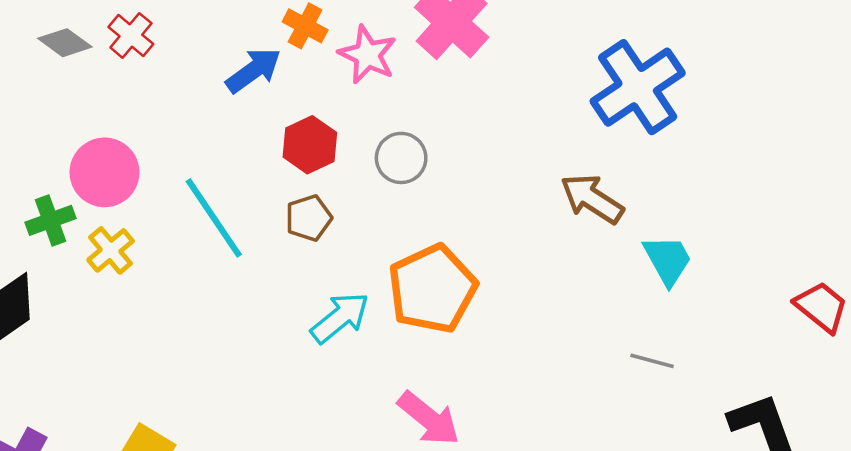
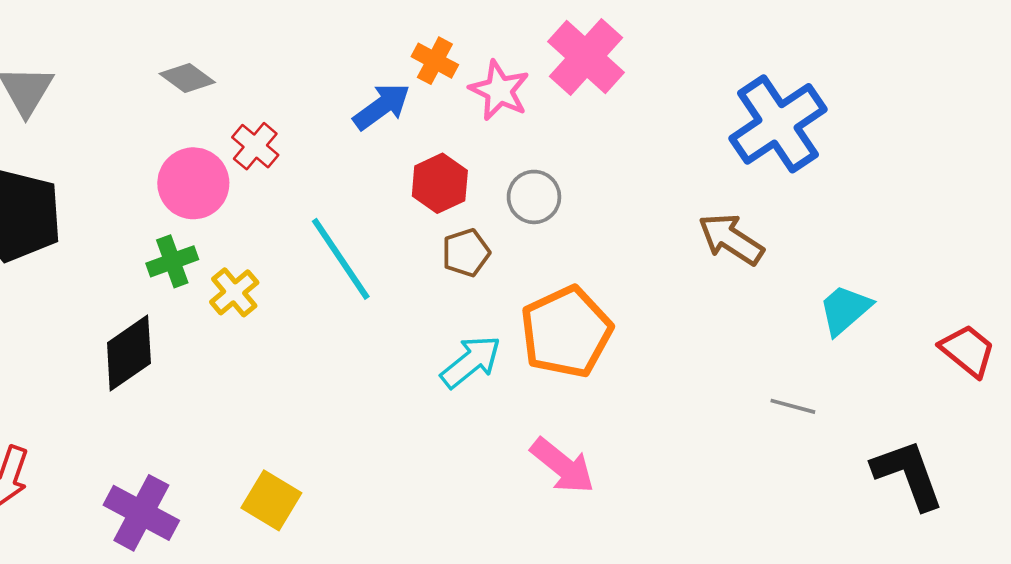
red cross: (131, 35) -> (255, 146), moved
pink circle: (105, 172) -> (193, 183), moved
brown pentagon: (309, 218) -> (466, 253), moved
cyan trapezoid: (668, 260) -> (845, 310), moved, turned -102

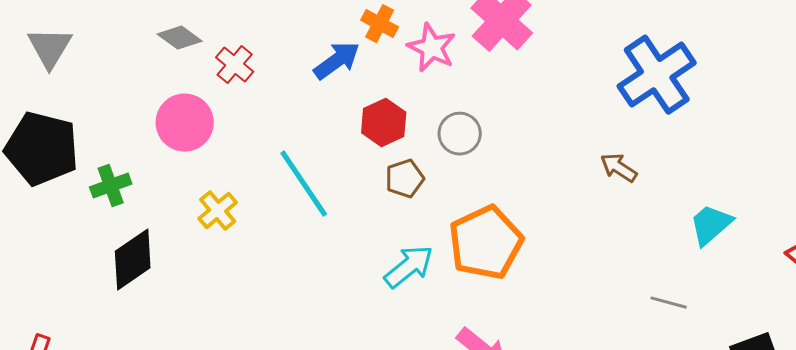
red cross: (255, 146) -> (235, 65), moved
brown arrow: (731, 239) -> (619, 168), size x0.7
green cross: (172, 261) -> (111, 186), moved

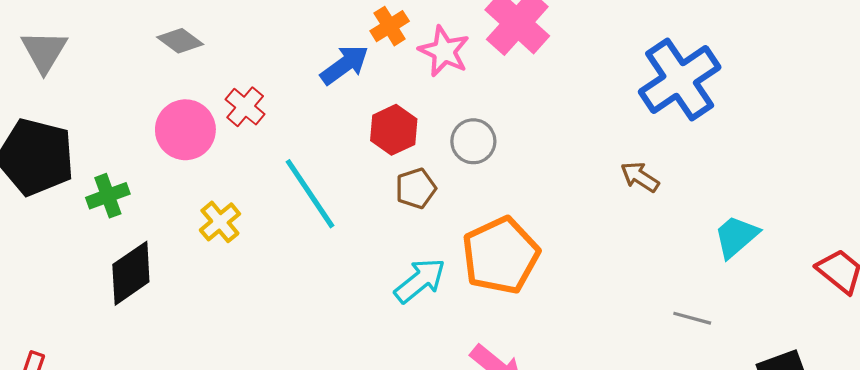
orange cross: (380, 24) -> (390, 26), turned 30
red cross: (235, 65) -> (245, 107), moved

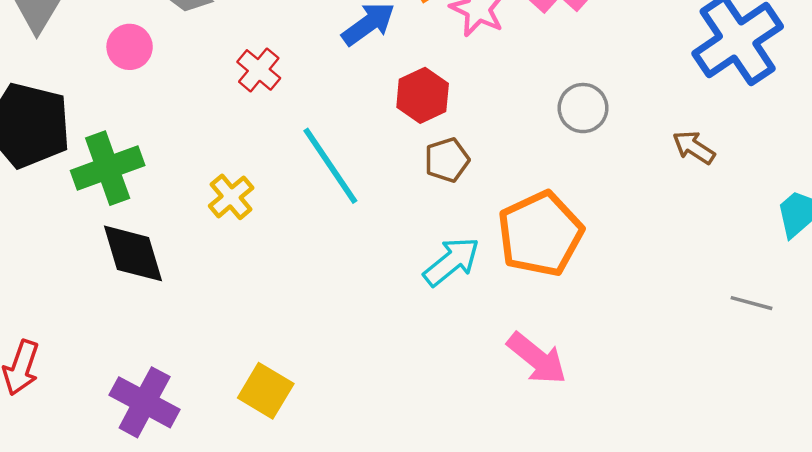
pink circle: (185, 130) -> (130, 47), moved, size x0.7
gray circle: (473, 141) -> (583, 108), moved
green cross: (108, 196) -> (108, 168), size x1.5
black diamond: (131, 273) -> (133, 253), turned -72

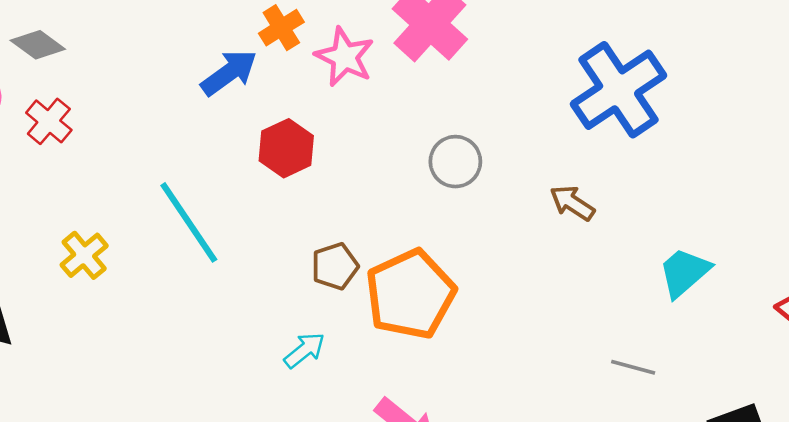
red cross: (259, 70) -> (49, 121), moved
brown pentagon: (447, 160) -> (335, 266), moved
cyan arrow: (451, 262) -> (304, 350), moved, size x0.7

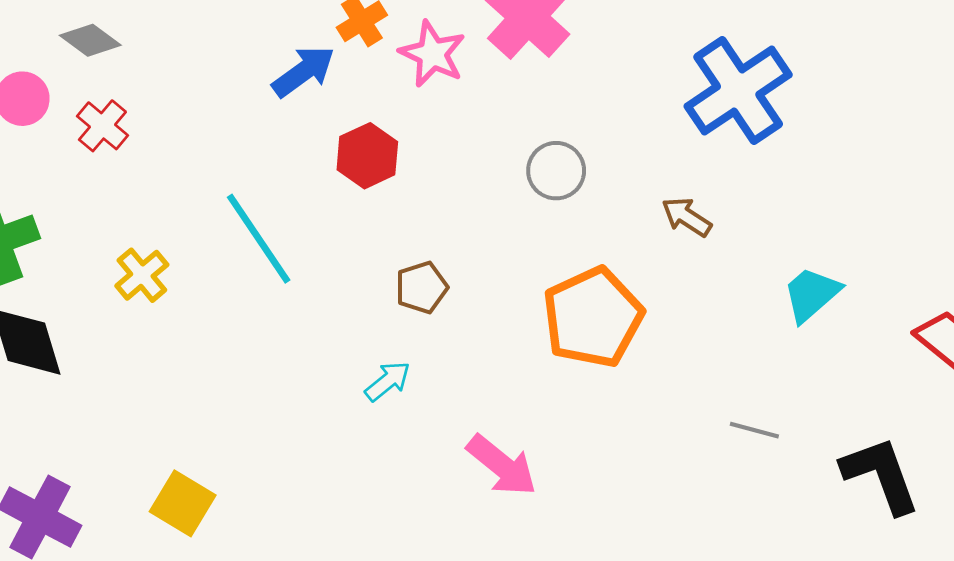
orange pentagon: (410, 294) -> (593, 317), moved
gray line: (633, 367) -> (754, 430), moved

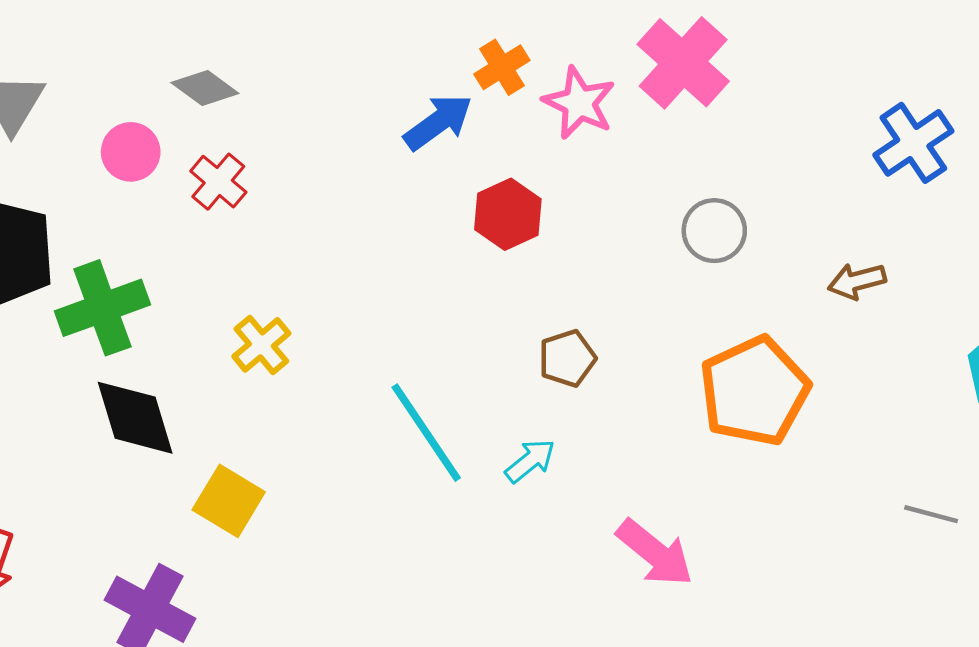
blue cross: (738, 91) -> (913, 143), size x0.7
brown arrow: (686, 217) -> (857, 281), turned -48
cyan line: (259, 239) -> (426, 433), moved
yellow square: (183, 503) -> (229, 501), moved

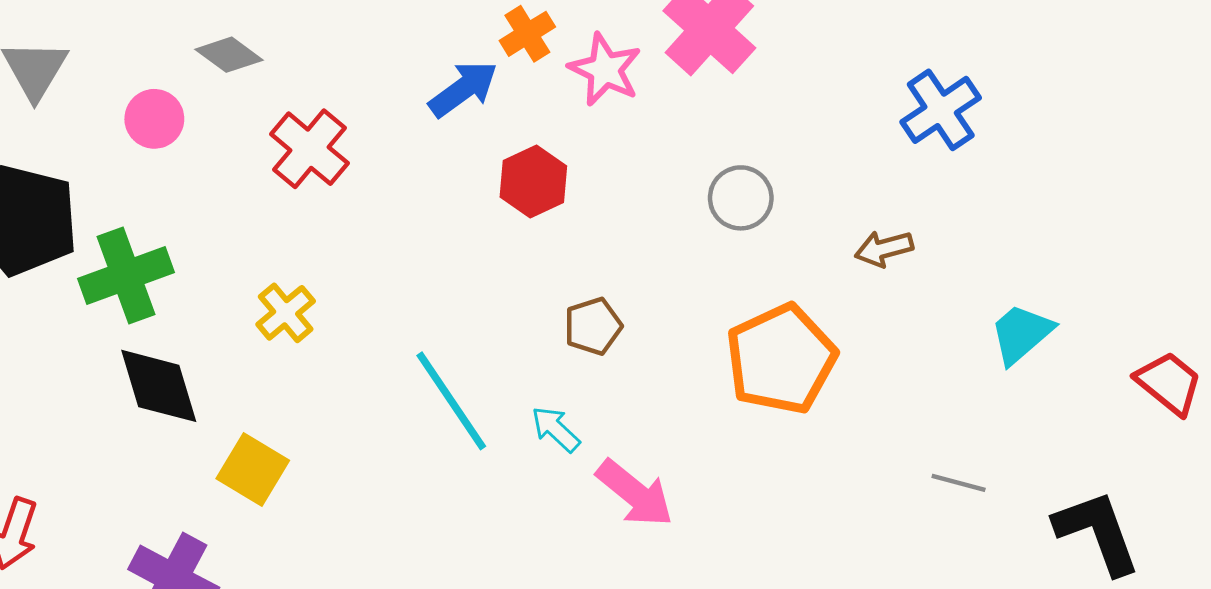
red cross: (218, 182) -> (310, 149), moved, size x1.4
cyan arrow: (530, 461) -> (556, 429), turned -98
pink arrow: (655, 553) -> (635, 493), moved

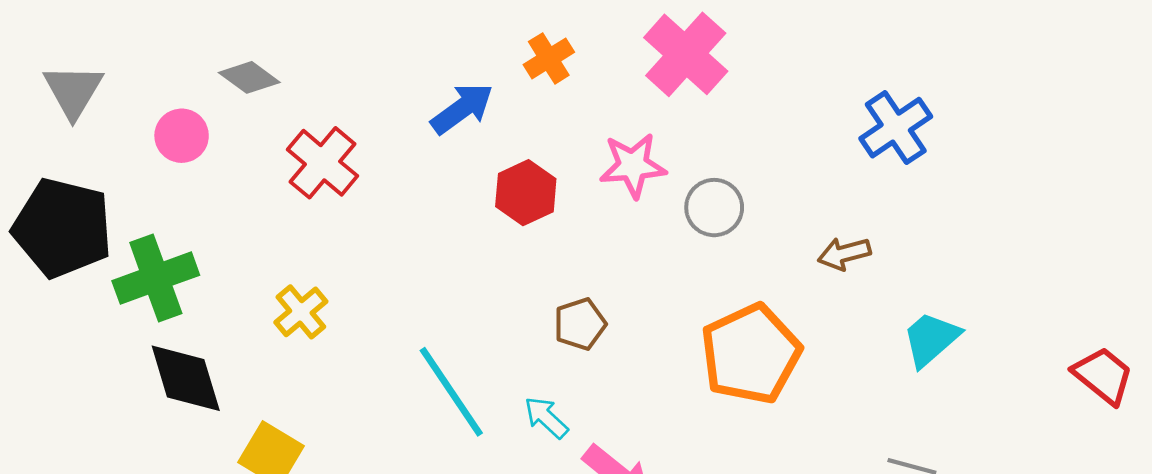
orange cross: (527, 34) -> (549, 58), moved
pink star: (605, 70) -> (633, 166), moved, turned -30
cyan trapezoid: (1021, 334) -> (931, 339), moved

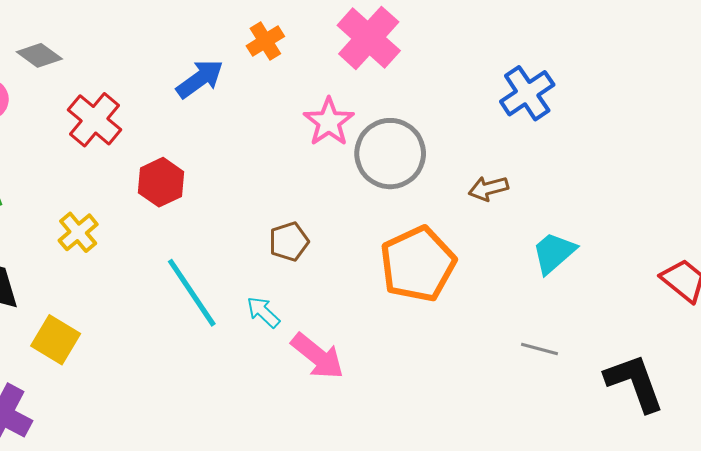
pink star: (633, 166) -> (329, 122), turned -30
red hexagon: (526, 193) -> (161, 182), moved
gray circle: (714, 208) -> (390, 154), size x1.6

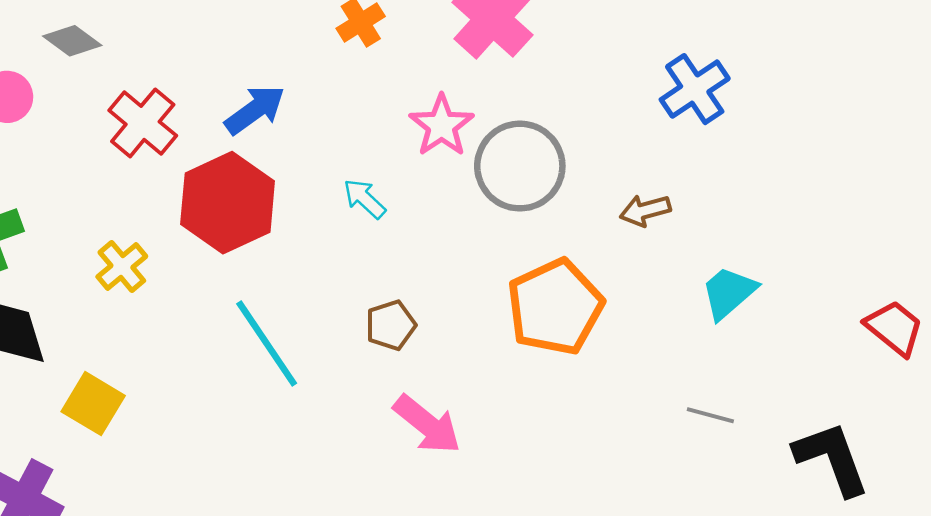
blue arrow: (200, 79) -> (255, 110), moved
red hexagon: (161, 182) -> (228, 203), size x1.6
brown pentagon: (289, 242) -> (391, 325), moved
cyan arrow: (263, 312) -> (365, 199), moved

